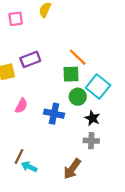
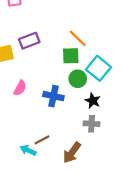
brown line: (19, 157) -> (42, 140), moved, turned 35

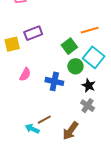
orange line: (78, 38) -> (90, 30), moved, turned -60
green square: (71, 56) -> (69, 46), turned -35
gray cross: (92, 124) -> (88, 106), turned 32

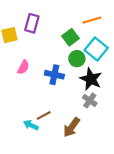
purple rectangle: (33, 33) -> (32, 23), turned -54
black star: (89, 85) -> (91, 79), size x1.5

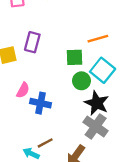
green square: (70, 37) -> (74, 57), turned 35
blue cross: (54, 75) -> (41, 103), moved
gray cross: (90, 100) -> (96, 126), size x1.5

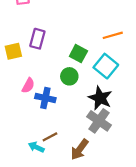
orange line: (98, 39) -> (113, 35), moved
green square: (74, 57) -> (78, 54), turned 30
green circle: (81, 81) -> (69, 76), moved

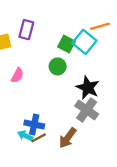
cyan square: (106, 66) -> (84, 42), moved
blue cross: (45, 98) -> (34, 124), moved
brown line: (50, 137) -> (39, 138), moved

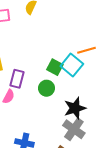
purple rectangle: (26, 30) -> (17, 79), moved
black star: (88, 88) -> (75, 108), turned 30

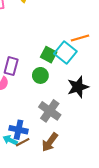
black star: (75, 108) -> (78, 87), moved
gray cross: (74, 129) -> (50, 111), moved

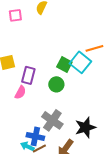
black star: (78, 87) -> (85, 127), moved
gray cross: (50, 111) -> (52, 120), moved

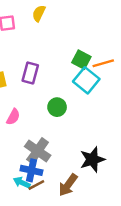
green square: (64, 64) -> (81, 60), moved
purple rectangle: (28, 75) -> (30, 73), moved
gray cross: (52, 120) -> (38, 151), moved

